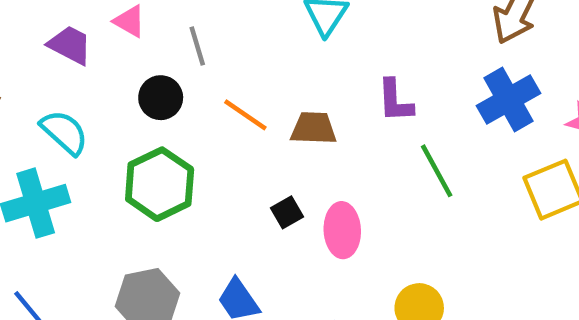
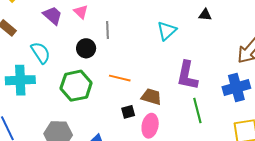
purple L-shape: (395, 101) -> (187, 76), size x1.4
orange line: (245, 115) -> (120, 78), moved, turned -35
brown trapezoid: (314, 128) -> (151, 97), moved

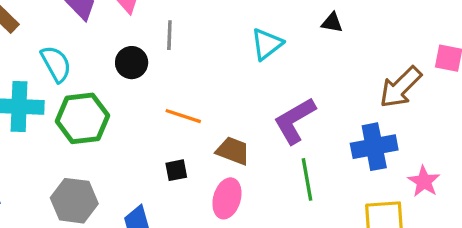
purple L-shape: (187, 76) -> (295, 121), turned 44
green hexagon: (76, 86) -> (82, 118), moved
black square: (128, 112) -> (176, 170), moved

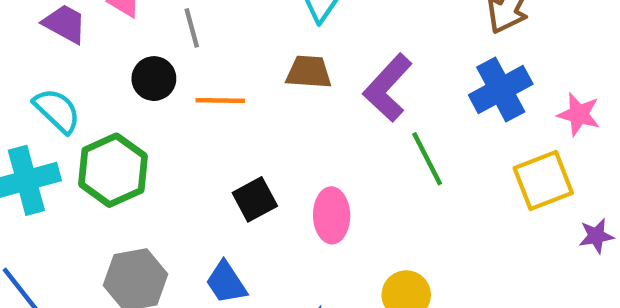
orange line: (183, 116) -> (220, 101), moved
brown trapezoid: (233, 151) -> (309, 72), moved
black square: (176, 170) -> (255, 199), size x1.4

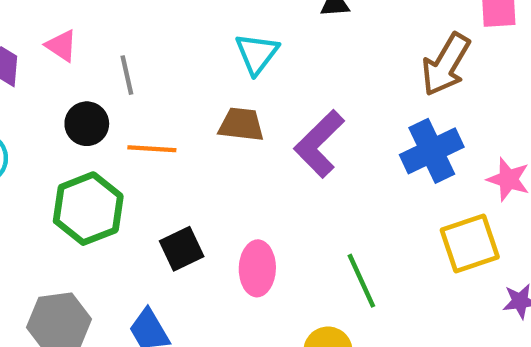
green line: (427, 159) -> (361, 281), moved
green hexagon: (113, 170) -> (88, 209), moved

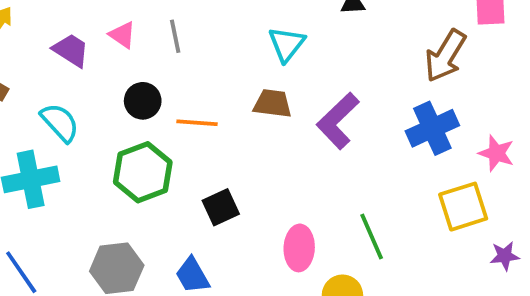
gray line: (127, 75) -> (175, 36), moved
pink ellipse: (257, 268) -> (299, 248), moved

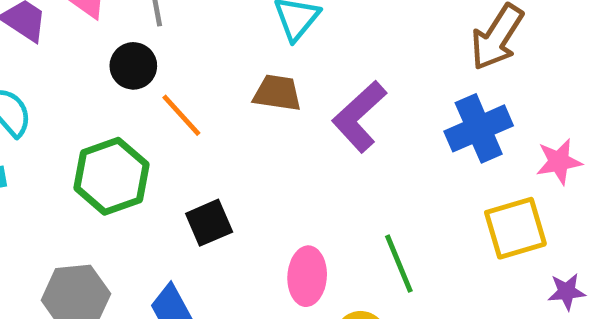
black circle: (143, 101) -> (133, 66), moved
orange line: (197, 123) -> (181, 115), turned 42
pink star: (496, 153) -> (559, 162), turned -30

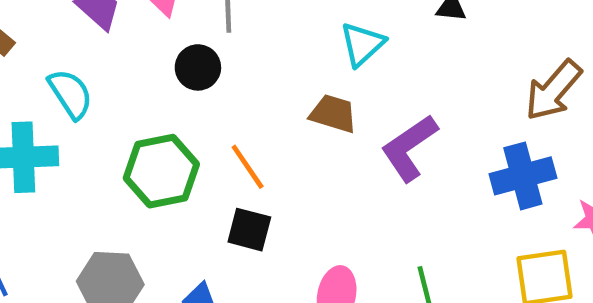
orange line: (181, 115) -> (248, 167), moved
black square: (209, 223) -> (249, 230), turned 30

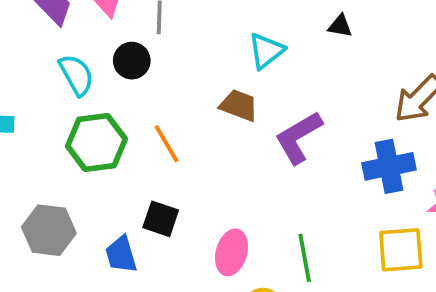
cyan semicircle: (70, 94) -> (76, 75), moved
black square: (249, 230) -> (161, 219), moved

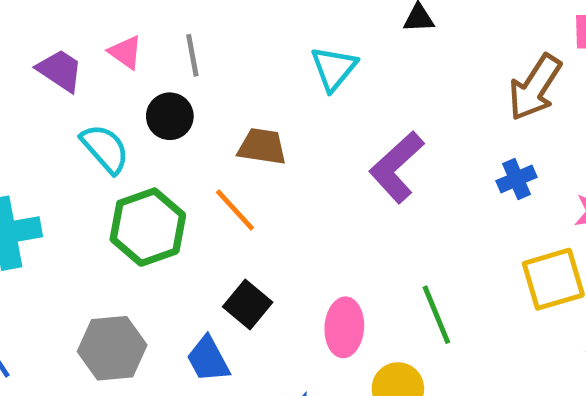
brown trapezoid: (239, 105) -> (262, 146), moved
blue cross: (389, 166) -> (516, 179), size x0.6
black square: (161, 219) -> (248, 304), turned 33

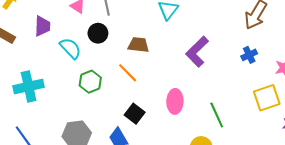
purple trapezoid: (60, 70) -> (42, 26), moved, turned 60
green hexagon: (148, 227) -> (90, 82), size x0.7
pink ellipse: (344, 327) -> (175, 101), moved

